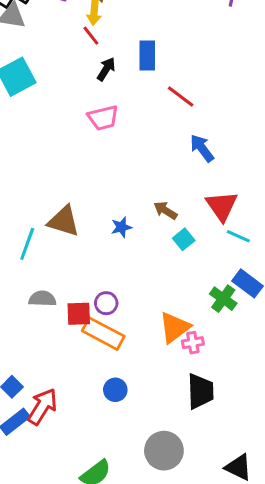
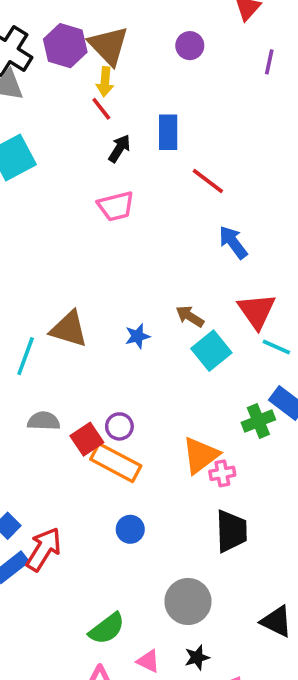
cyan square: (184, 239) -> (211, 351), size x1.5
green cross: (223, 299) -> (258, 421), turned 32
red square: (79, 314) -> (87, 439), turned -32

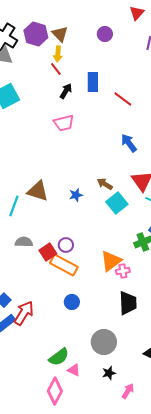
brown triangle: (109, 46) -> (60, 34), size x0.7
red line: (208, 181) -> (123, 99), moved
pink triangle: (148, 661) -> (74, 370), moved

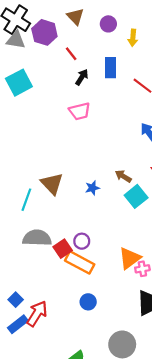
purple hexagon: (36, 34) -> (44, 32), moved
purple circle: (105, 34) -> (108, 24), moved
yellow arrow: (58, 54) -> (133, 38), moved
brown triangle: (38, 191) -> (52, 184), turned 30
gray semicircle: (24, 242) -> (37, 238), size x1.5

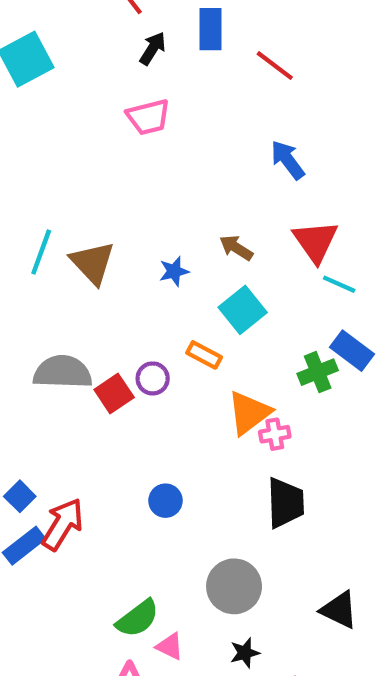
cyan square: (136, 196) -> (243, 310), moved
cyan line: (26, 200) -> (41, 252), moved
orange rectangle: (80, 262) -> (204, 355), moved, size x0.6

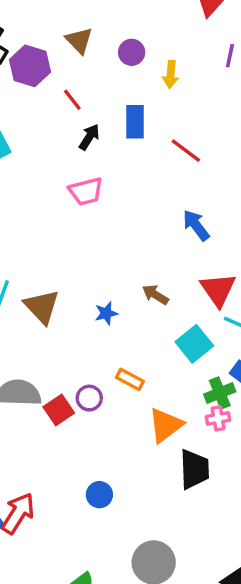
cyan square: (243, 310) -> (194, 344), moved
pink cross: (275, 434) -> (218, 418), moved
black trapezoid: (285, 503) -> (194, 469), moved

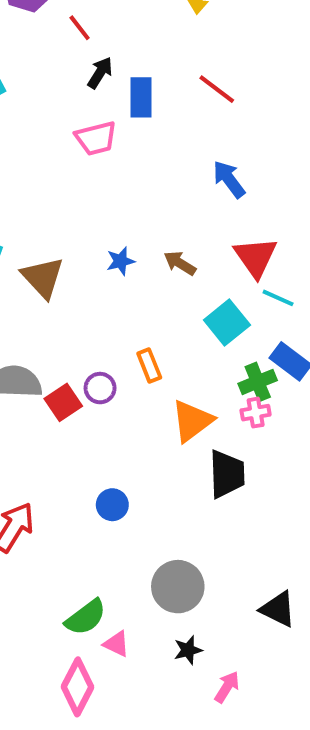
blue rectangle: (135, 122) -> (141, 97), moved
blue star: (106, 313) -> (120, 261), moved
orange rectangle: (130, 379) -> (149, 366), turned 40

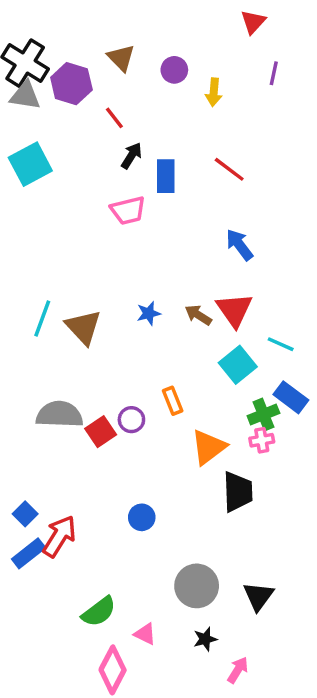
red triangle: (256, 257) -> (234, 310), moved
black triangle: (278, 609) -> (258, 596), moved, turned 40
green semicircle: (86, 617) -> (99, 612), moved

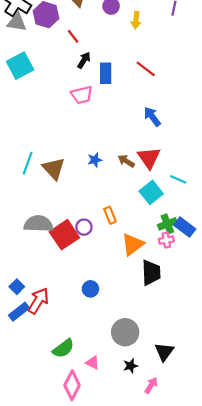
blue rectangle: (291, 397) -> (185, 227), moved
red square: (101, 432) -> (64, 235), size x1.5
black triangle: (258, 596) -> (164, 352), moved

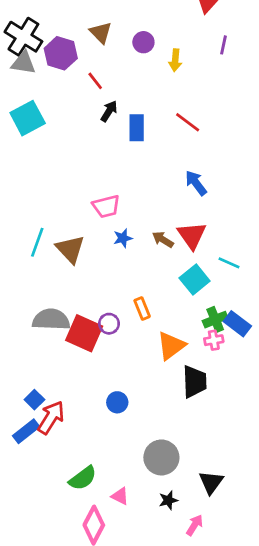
pink trapezoid: (82, 95) -> (106, 206), moved
red square: (64, 235) -> (84, 333), turned -32
blue square: (17, 287) -> (34, 400), moved

